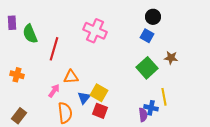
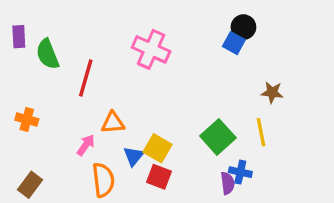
blue square: (147, 36) -> (234, 43), moved
green square: (147, 68) -> (218, 137), moved
yellow line: (164, 97) -> (261, 132), moved

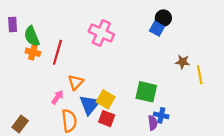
orange cross: (27, 119) -> (33, 52), moved
orange triangle: (113, 123) -> (76, 82), turned -42
yellow line: (261, 132) -> (200, 75), moved
green square: (218, 137) -> (146, 92), turned -35
blue triangle: (134, 156) -> (90, 105), size x1.5

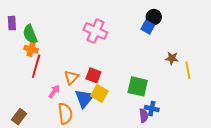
red line: (57, 52) -> (36, 66), moved
red square: (107, 119) -> (93, 75), moved

